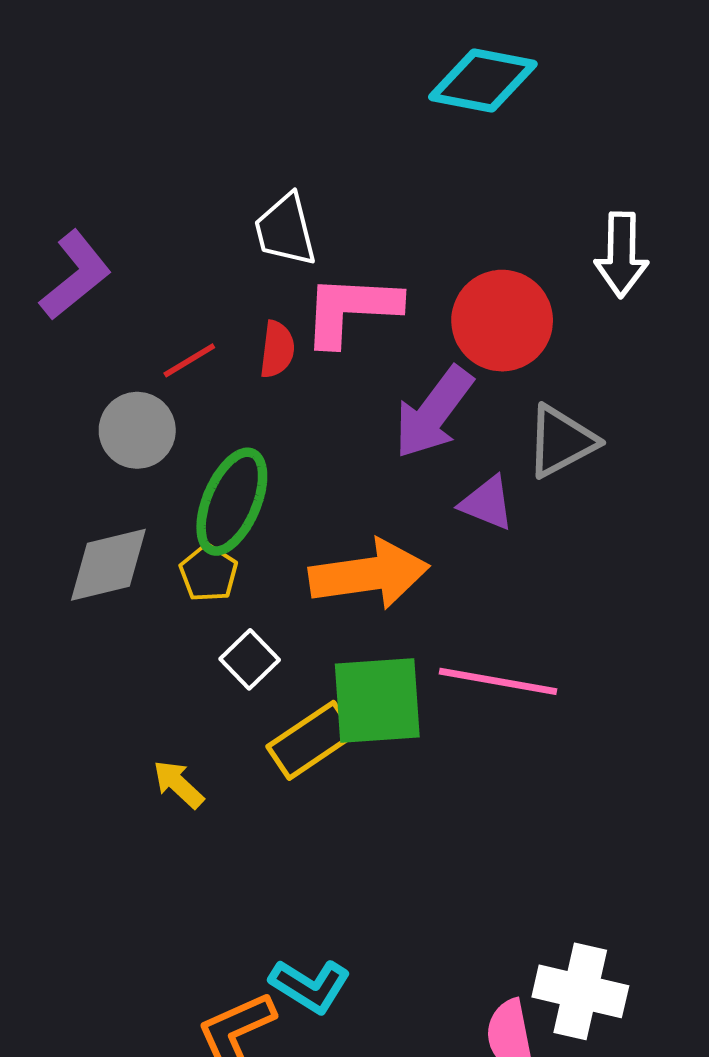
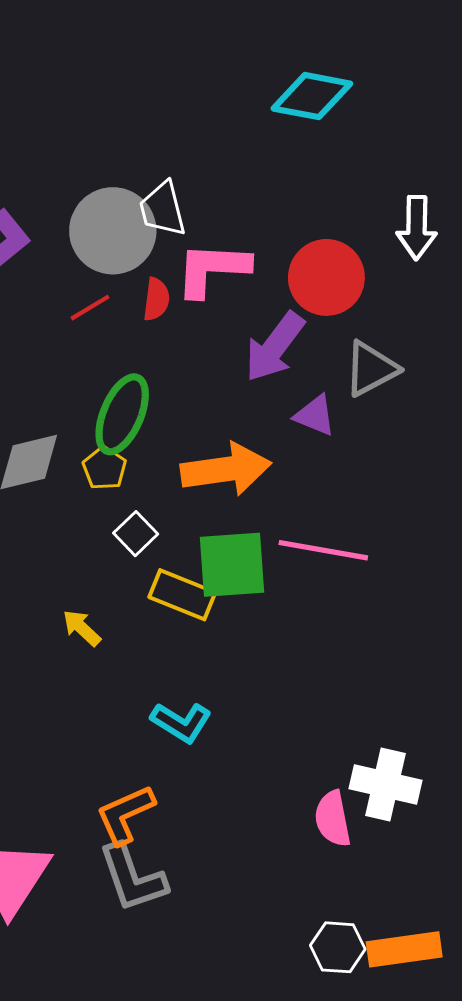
gray circle: (137, 430) -> (113, 231), moved, size x1.5
yellow rectangle: (311, 740) -> (182, 595), turned 56
cyan L-shape: (310, 986) -> (181, 722), moved

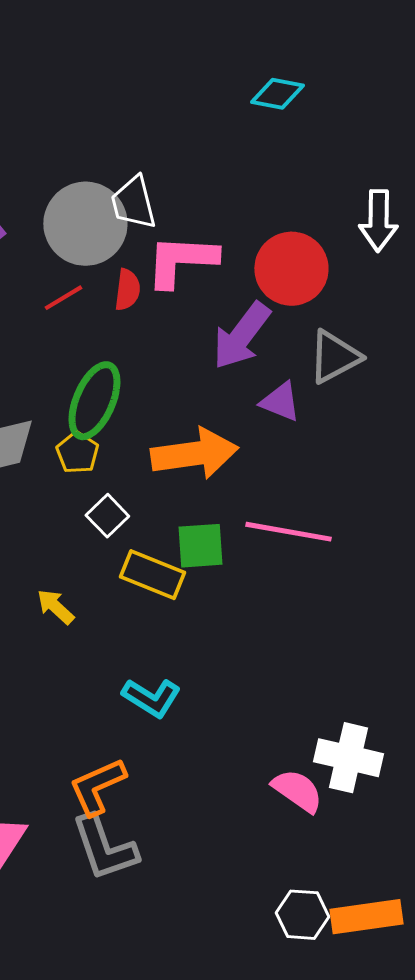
cyan diamond: (312, 96) -> (277, 94), size x0.7
green square: (232, 565) -> (200, 546), size x0.7
pink semicircle: (333, 819) -> (297, 791), turned 136

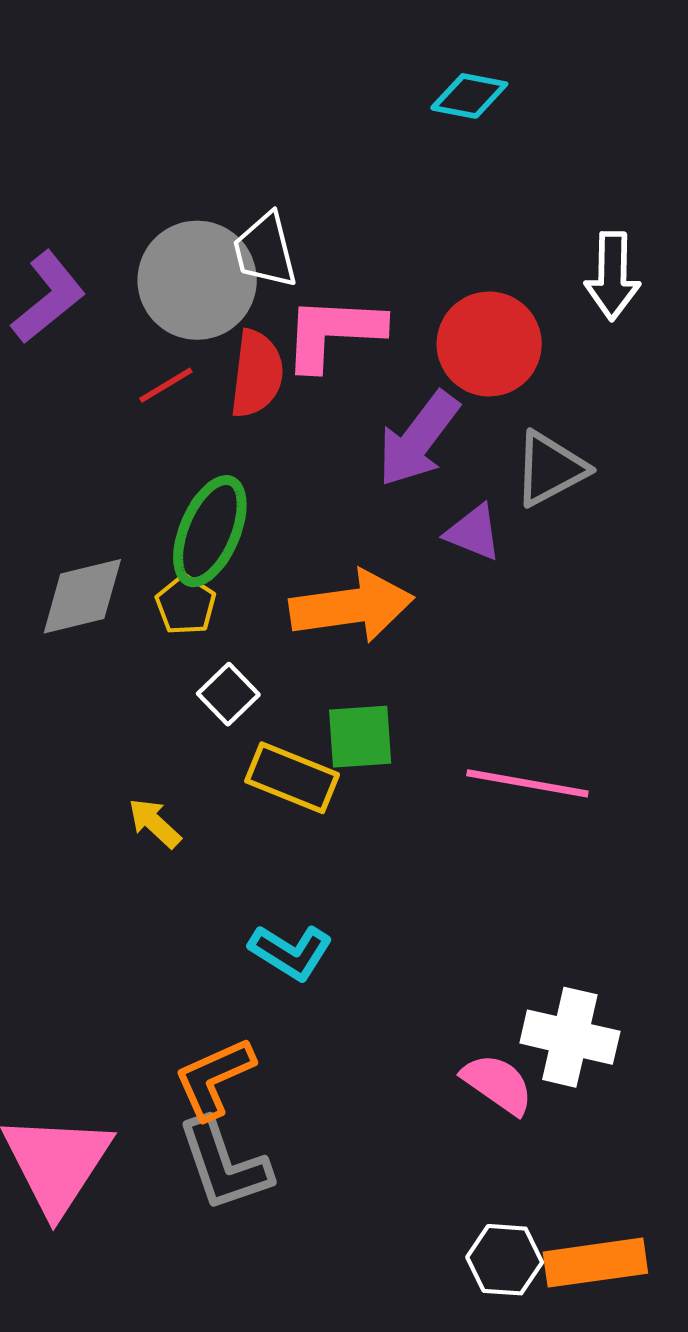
red semicircle: (127, 290) -> (257, 374), size x1.5
pink line: (288, 532) -> (527, 783), moved

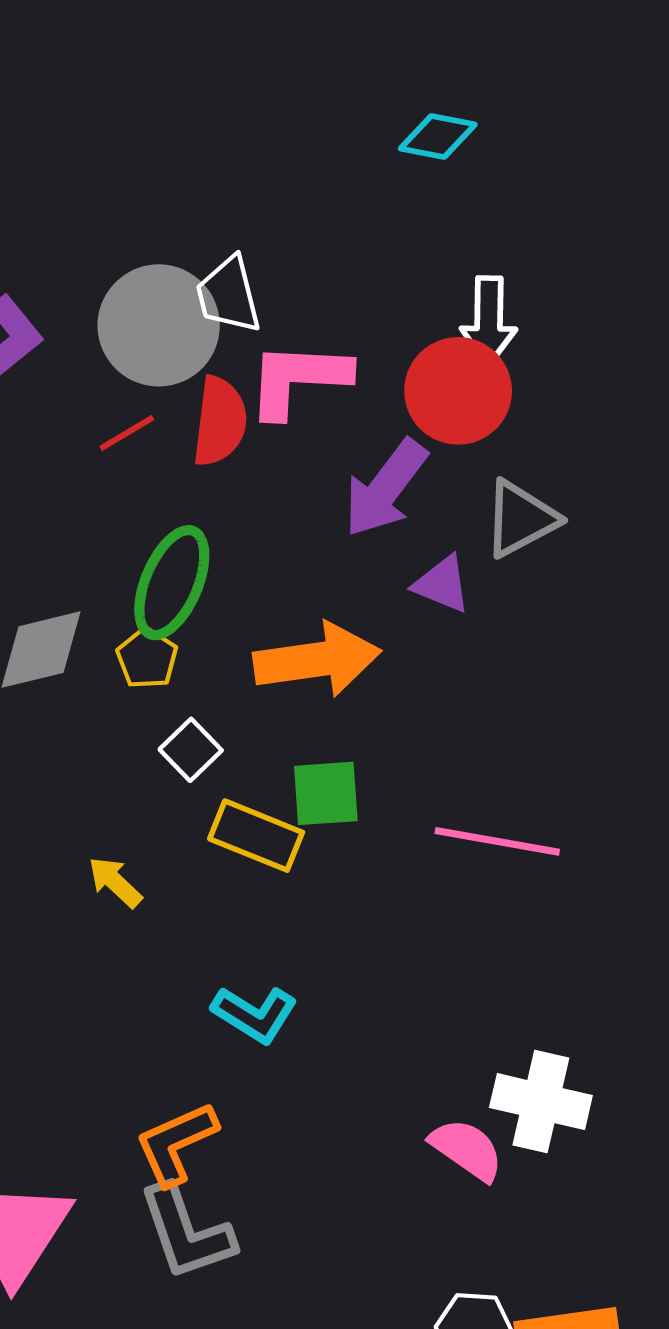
white arrow: (612, 276) -> (489, 321), moved

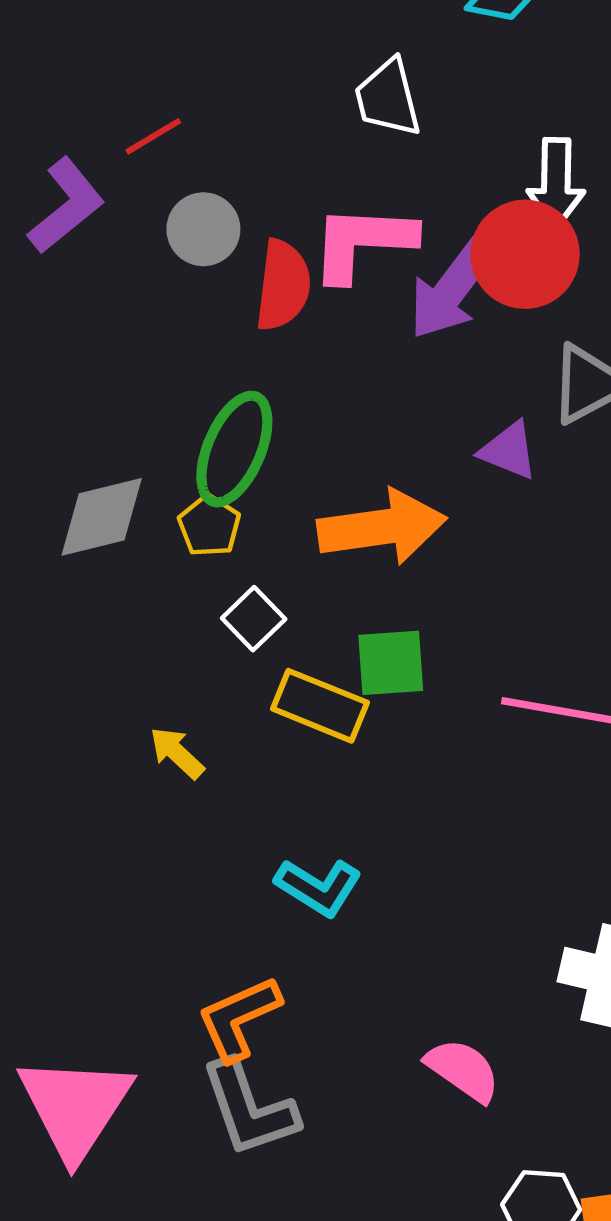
white trapezoid: (228, 295) -> (388, 98), moved
gray circle: (159, 325) -> (203, 229), moved, size x0.6
red line: (127, 433) -> (153, 136), moved
purple arrow: (385, 488) -> (451, 290), moved
pink semicircle: (467, 1149) -> (463, 1070), moved

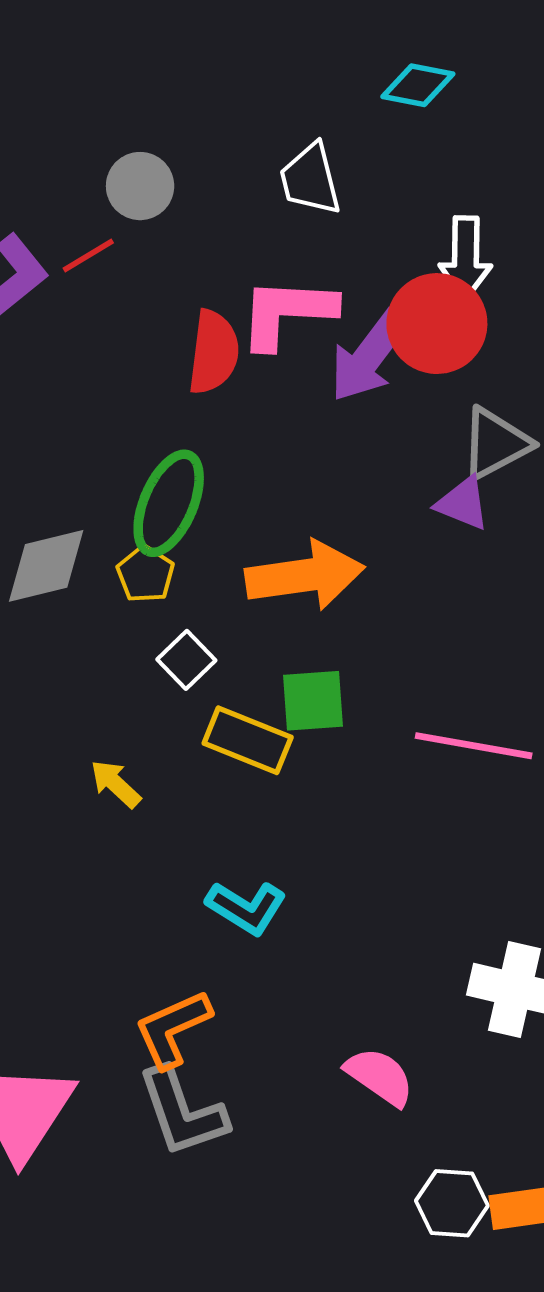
red line: (153, 136) -> (88, 255), moved
gray circle: (203, 229) -> (140, 186), moved
purple triangle: (509, 450) -> (463, 503), moved

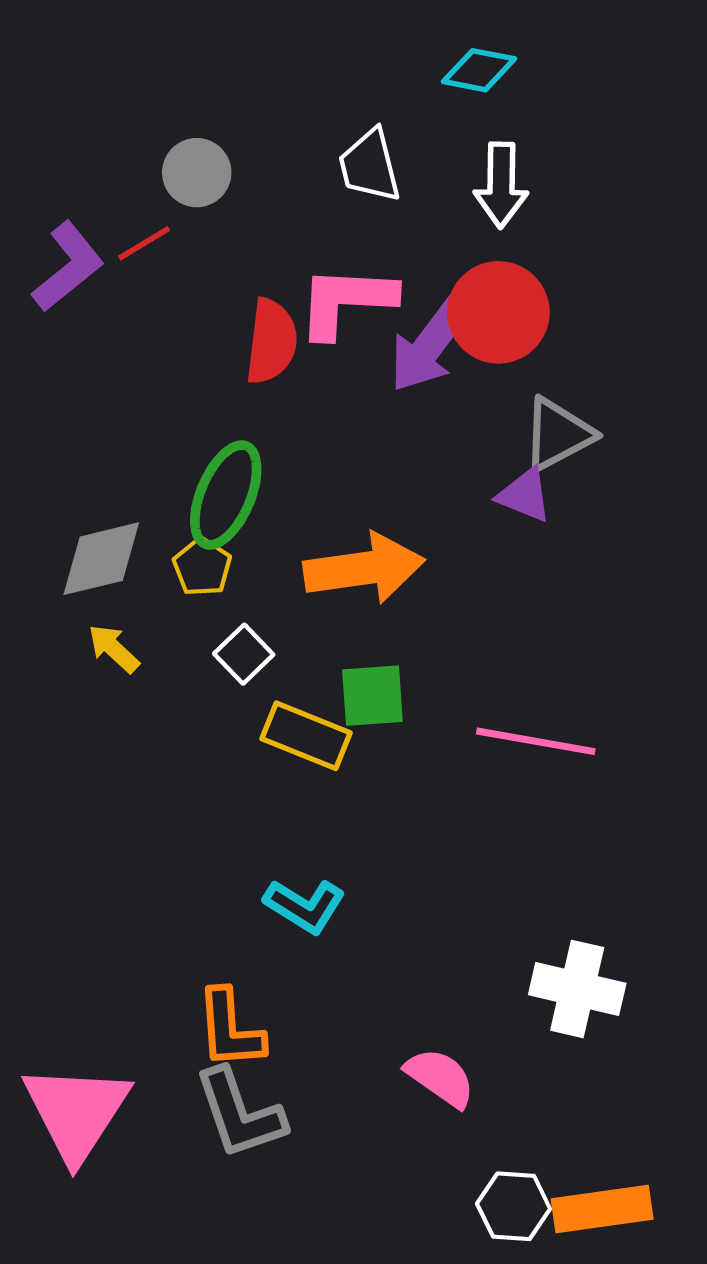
white arrow: (465, 258) -> (501, 185), moved
yellow arrow: (116, 784) -> (114, 649), moved
orange L-shape: (173, 1029) -> (230, 1029), turned -70

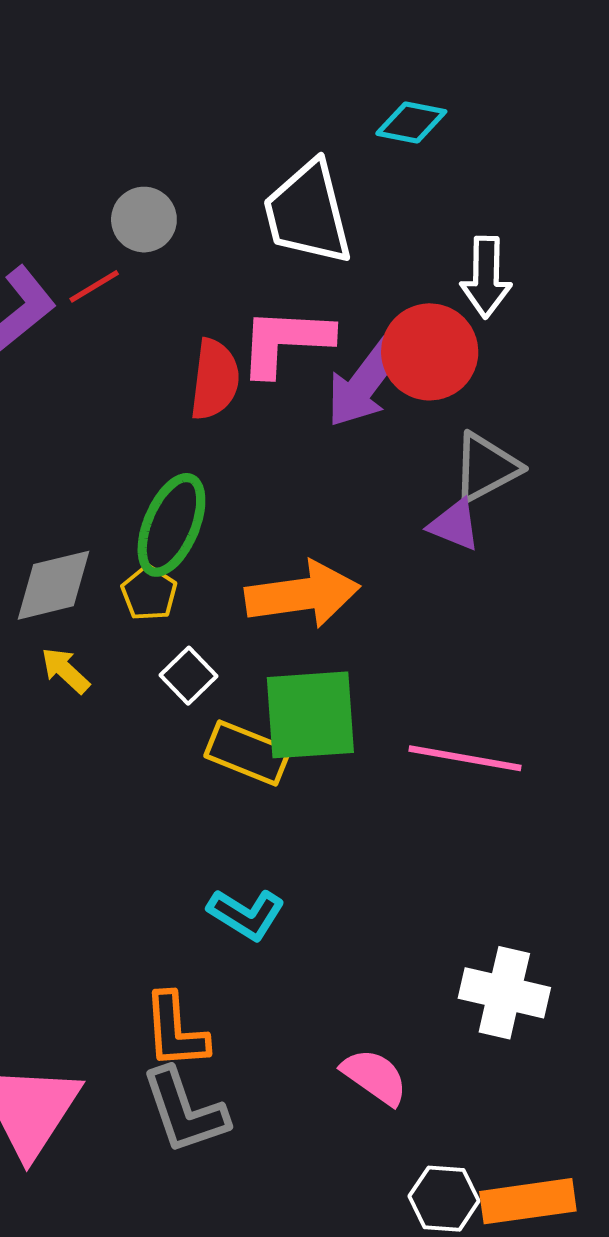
white trapezoid: (370, 166) -> (308, 213), size x1.5
white arrow: (501, 185) -> (486, 277), moved
green square: (372, 696) -> (310, 715), size x1.5

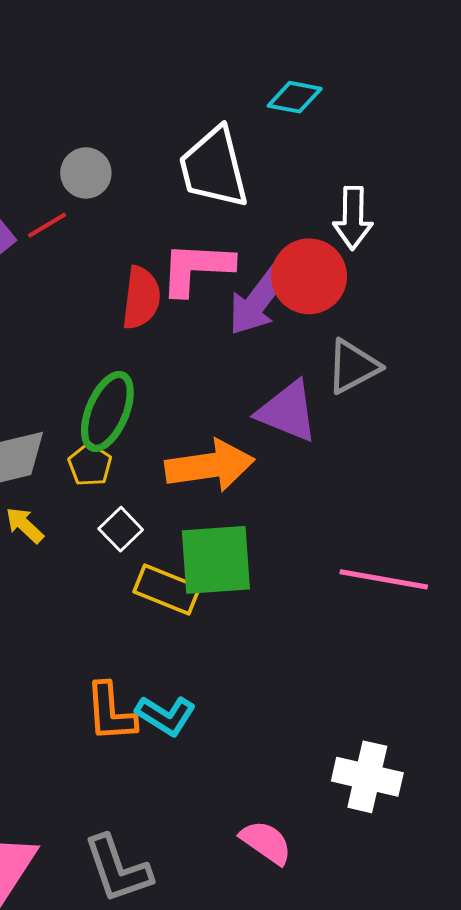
purple triangle: (455, 525) -> (288, 411), moved, size x1.5
pink line: (465, 758) -> (384, 579), moved
orange L-shape: (175, 1031) -> (110, 712), moved

